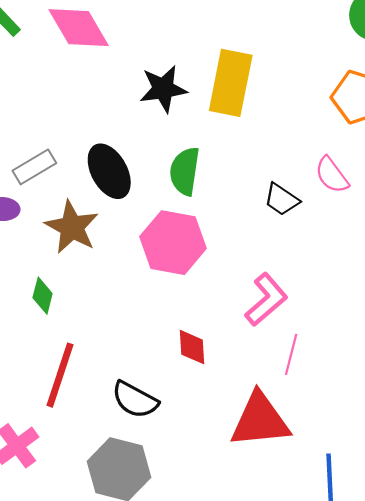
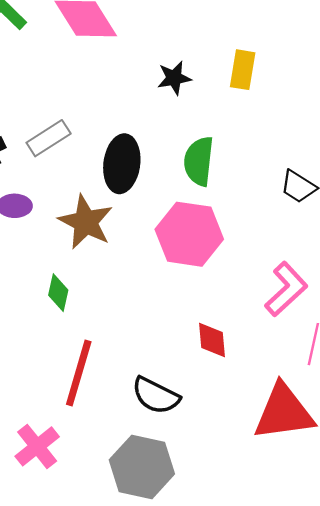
yellow rectangle: (231, 83) -> (243, 70), size x0.6
black star: (163, 89) -> (174, 78), size x0.7
gray rectangle: (34, 167) -> (49, 138), moved
black ellipse: (109, 171) -> (122, 164), turned 38

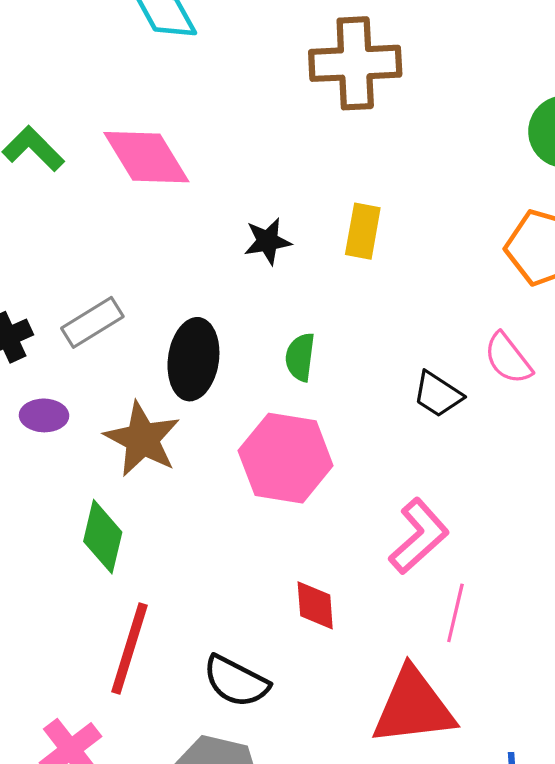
green semicircle: (199, 161) -> (300, 357), size x0.7
green diamond: (58, 293) -> (103, 537), size x1.4

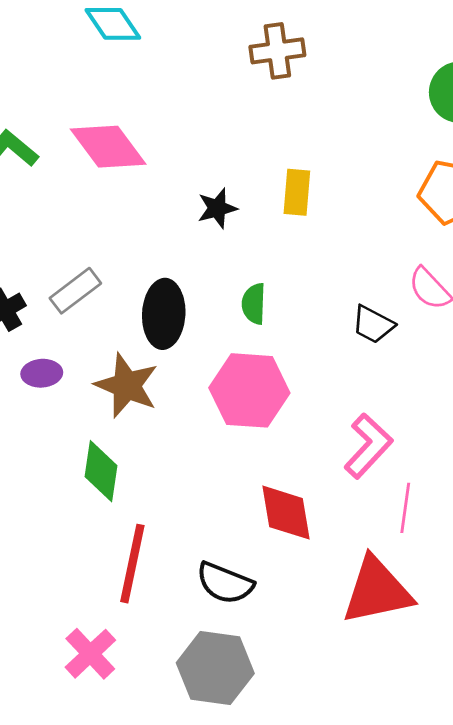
brown cross: (355, 63) -> (277, 51), size x0.7
red diamond: (315, 605) -> (286, 513), size x1.4

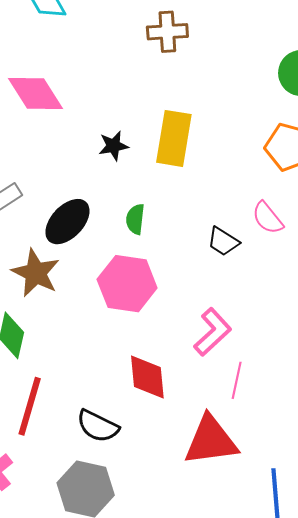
yellow rectangle: (297, 192) -> (174, 138), size x1.6
black ellipse: (164, 314) -> (67, 222), turned 36

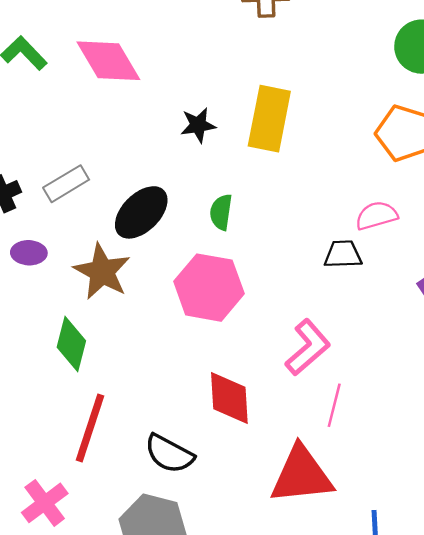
pink semicircle: (268, 218) -> (376, 216), turned 111
black trapezoid: (223, 242) -> (343, 254), moved, turned 144

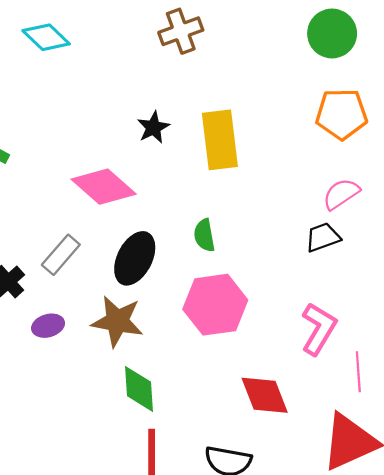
pink diamond: (108, 61) -> (104, 187), moved
black star: (198, 125) -> (153, 127), moved
green diamond: (71, 344) -> (139, 389), moved

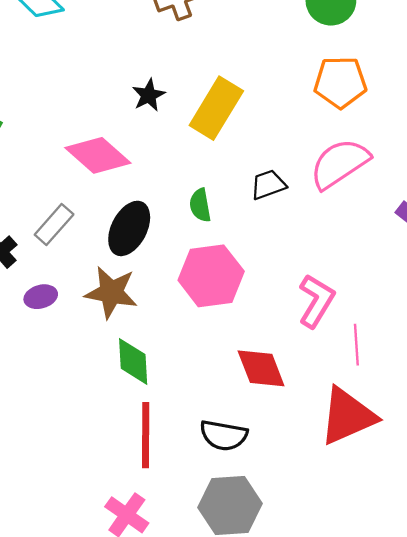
yellow rectangle: (220, 140) -> (216, 108), turned 38
pink semicircle: (341, 194) -> (340, 164), size x1.6
black trapezoid: (323, 237) -> (268, 185), moved

